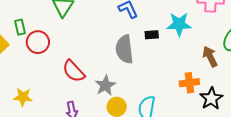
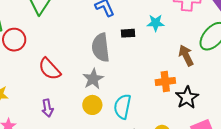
cyan star: (179, 24) -> (156, 23), size x0.7
gray star: (105, 85) -> (93, 79), moved

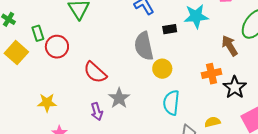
cyan star: (156, 23) -> (196, 16), size x1.4
gray star: (93, 79) -> (119, 98), moved
yellow circle: (92, 105) -> (162, 69), moved

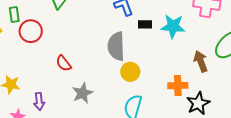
black rectangle: (170, 29) -> (145, 24), moved
red semicircle: (95, 72) -> (64, 63), size x0.7
purple arrow: (97, 112) -> (39, 101), moved

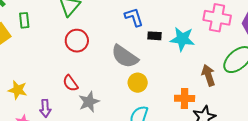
red circle: (31, 31) -> (77, 41), moved
gray semicircle: (116, 46) -> (125, 56), turned -56
red semicircle: (64, 63) -> (70, 83), moved

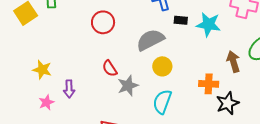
gray semicircle: (125, 56) -> (150, 40), turned 116
red semicircle: (70, 83) -> (110, 68), moved
gray star: (89, 102) -> (128, 86), moved

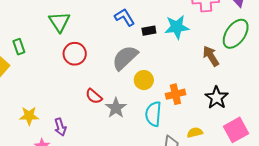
orange cross: (209, 84) -> (175, 94), moved

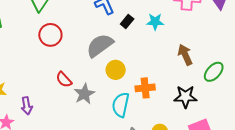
cyan star: (177, 27) -> (155, 22), size x0.7
black rectangle: (149, 31) -> (127, 22), turned -48
green ellipse: (236, 34) -> (214, 72), moved, size x0.7
black star: (217, 98) -> (185, 97), turned 30

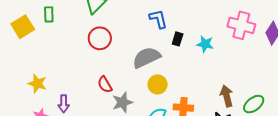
black rectangle: (127, 22) -> (178, 39), turned -32
brown arrow: (185, 55) -> (227, 96), moved

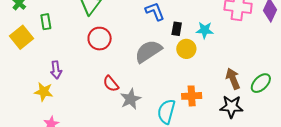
yellow circle: (158, 84) -> (186, 49), moved
purple arrow: (64, 104) -> (56, 70), moved

